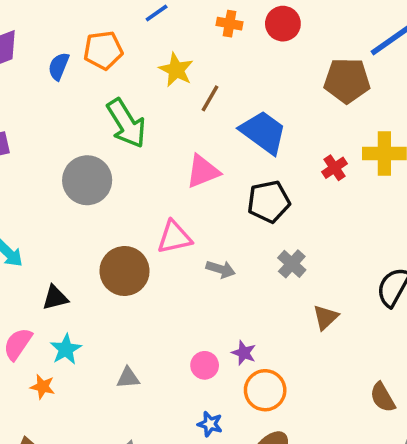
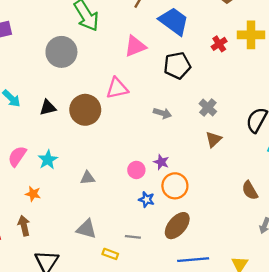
gray cross: (292, 264) -> (208, 108), moved
gray arrow: (221, 269) -> (162, 113), moved
black triangle: (55, 298) -> (48, 108), moved
orange star: (43, 387) -> (33, 194), moved
blue star: (210, 424) -> (147, 199), moved

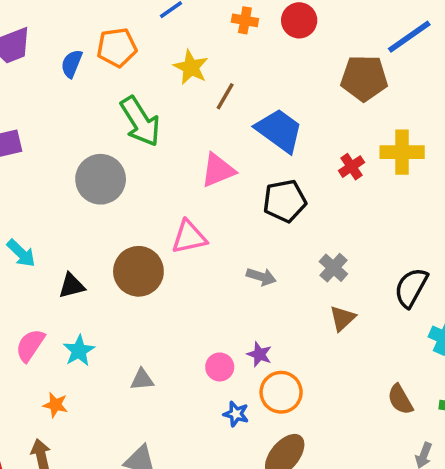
black triangle: (48, 108) -> (72, 286), moved

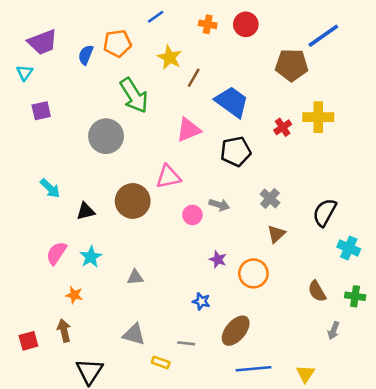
pink circle: (220, 367) -> (192, 215), moved
orange circle: (281, 392) -> (253, 273), moved

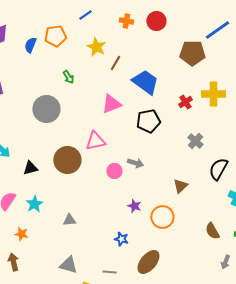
green arrow: (134, 95) -> (68, 77), size x0.5
gray cross: (270, 198) -> (195, 141), moved

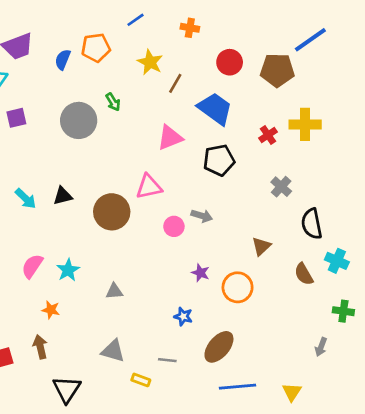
red circle: (156, 21) -> (230, 62), moved
gray circle: (46, 109) -> (79, 120), moved
black triangle: (30, 168) -> (63, 196), moved
black semicircle: (218, 169) -> (312, 224), turned -40
brown semicircle: (212, 231) -> (304, 274), moved

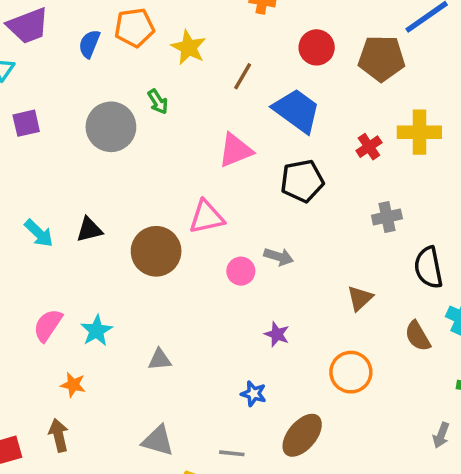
yellow star: (150, 62) -> (189, 47), moved
gray cross: (281, 187) -> (387, 217), turned 36
orange circle: (238, 287) -> (351, 372), moved

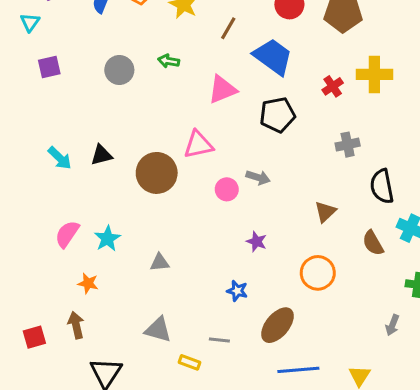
green arrow: (158, 102) -> (169, 61), moved, turned 132
gray circle: (111, 127) -> (119, 70), size x0.7

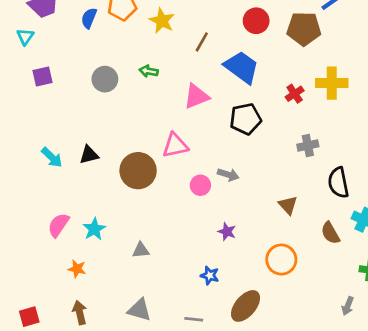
brown triangle: (325, 212) -> (288, 205), turned -30
brown arrow: (76, 325) -> (80, 313), moved

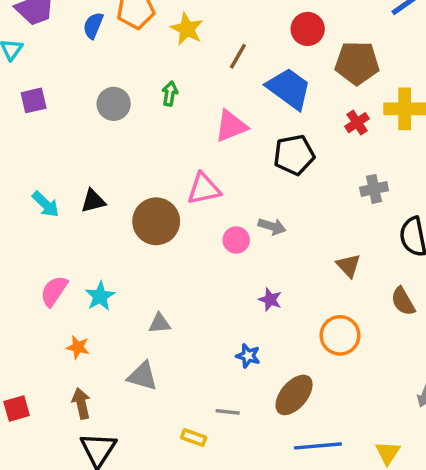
brown pentagon: (304, 29) -> (357, 63), moved
green arrow: (149, 71) -> (170, 94), turned 90
gray triangle: (139, 310) -> (143, 376), moved

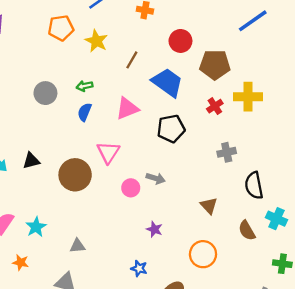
blue semicircle: (93, 26) -> (85, 112), moved
green arrow: (170, 94) -> (85, 86), turned -112
pink triangle: (204, 189) -> (108, 152), turned -45

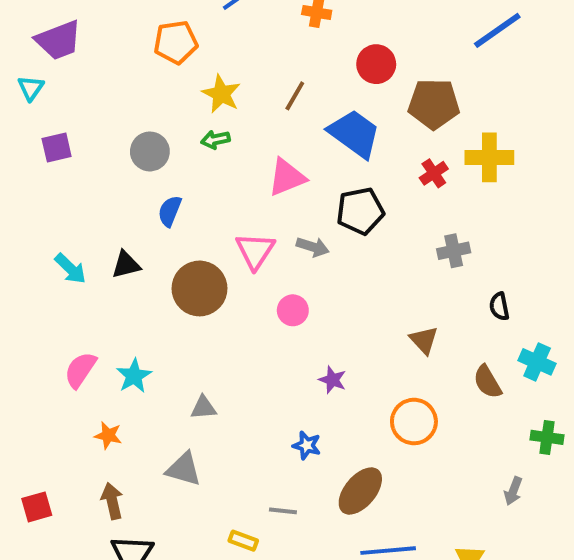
yellow star: (96, 41) -> (221, 94), moved
blue semicircle: (85, 112) -> (170, 211), moved
gray arrow: (156, 178) -> (313, 247), moved
black semicircle: (254, 185) -> (499, 306), size x0.6

